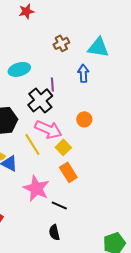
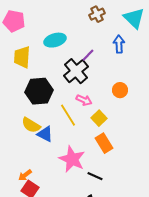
cyan triangle: (98, 47) -> (134, 18), turned 35
purple line: (52, 84) -> (88, 55), turned 48
pink arrow: (48, 129) -> (84, 100), size x0.6

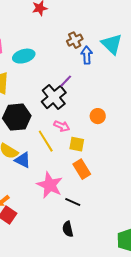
cyan ellipse: (55, 40) -> (24, 56), moved
blue arrow: (119, 44) -> (87, 55), moved
yellow square: (99, 118) -> (77, 144), turned -35

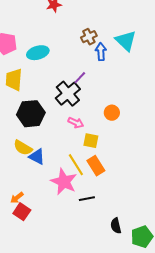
yellow line: (46, 141) -> (76, 165), moved
black line: (73, 202) -> (87, 199), turned -35
black semicircle: (68, 229) -> (116, 226), moved

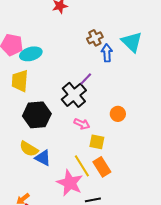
cyan ellipse: (38, 53) -> (31, 54), moved

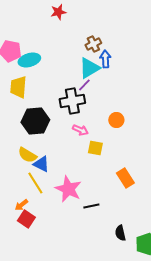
cyan triangle: (132, 42) -> (89, 68), moved, turned 45
black cross: (74, 95) -> (72, 101), turned 30
yellow line: (82, 166) -> (35, 183), moved
orange rectangle: (102, 167) -> (125, 178), moved

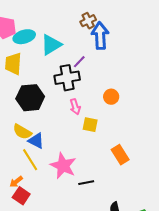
blue arrow: (105, 59) -> (100, 36), size x1.5
cyan triangle: (89, 68) -> (51, 45), moved
pink arrow: (80, 130) -> (75, 107), turned 49

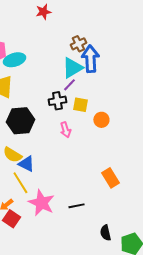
cyan triangle: (51, 45) -> (72, 68), moved
black cross: (67, 78) -> (57, 101), size x0.7
yellow square: (90, 125) -> (80, 105), moved
pink star: (63, 166) -> (41, 203), moved

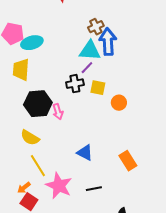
cyan triangle: (72, 68) -> (90, 51), turned 35
pink arrow: (65, 130) -> (58, 112), moved
blue triangle: (26, 164) -> (85, 153), moved

